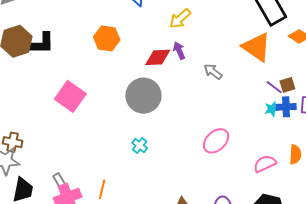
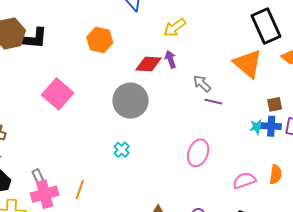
purple line: (274, 87) -> (213, 102), moved, turned -30
pink ellipse: (216, 141) -> (198, 153), turned -32

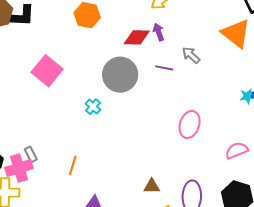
purple line: (213, 102) -> (164, 68), moved
cyan cross: (122, 150) -> (93, 107), moved
pink cross: (45, 194) -> (19, 168), moved

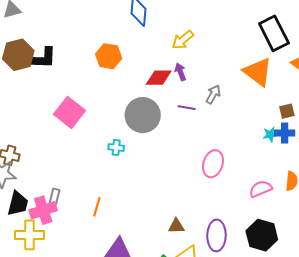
gray arrow: (191, 55) -> (213, 94), turned 78
cyan cross: (93, 107) -> (116, 147), turned -35
gray rectangle: (31, 154) -> (55, 196), turned 42

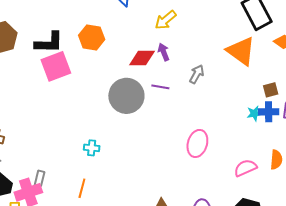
black L-shape: (42, 58) -> (49, 43), moved
purple line: (187, 108) -> (160, 87), moved
pink square: (70, 112) -> (56, 66), moved, turned 32
cyan cross: (116, 147) -> (92, 148), moved

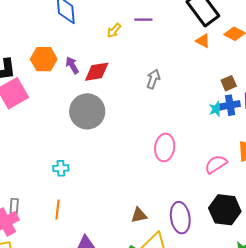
yellow arrow: (165, 20) -> (114, 31), size x0.7
orange triangle: (241, 51) -> (203, 41), moved, size x0.5
purple arrow: (164, 52) -> (72, 65), moved
purple line: (160, 87) -> (143, 20), moved

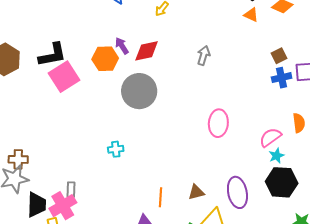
orange hexagon: (44, 59) -> (105, 59), moved
cyan star: (216, 109) -> (276, 156), moved
orange line: (57, 210) -> (161, 197), moved

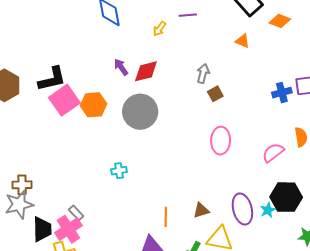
orange triangle: (251, 15) -> (242, 41), moved
brown square: (279, 56) -> (215, 94), moved
orange hexagon: (105, 59) -> (94, 105), moved
cyan star: (276, 156) -> (268, 210), moved
gray rectangle: (71, 190) -> (76, 213), turned -42

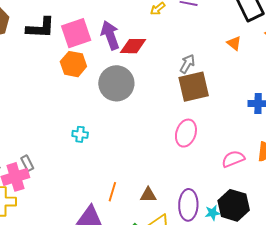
purple arrow: (121, 67) -> (110, 35), size x1.6
brown square: (215, 94) -> (194, 87), size x2.0
pink square: (64, 100) -> (76, 33), moved

